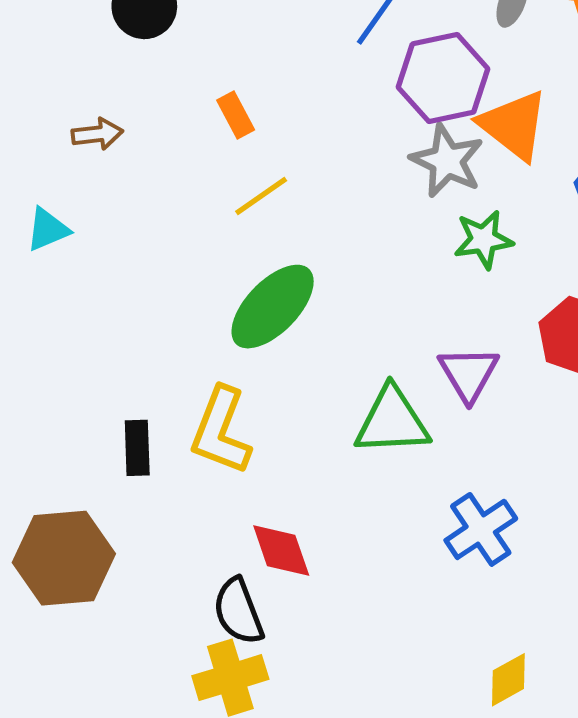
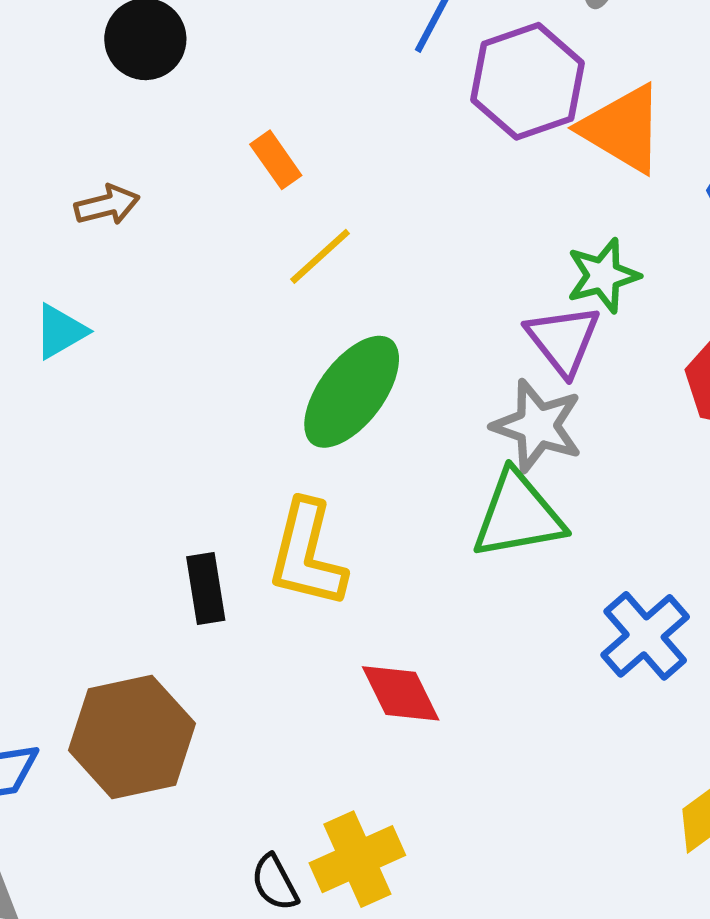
gray star: (447, 161) -> (537, 426), moved
purple triangle: (469, 374) -> (563, 340), moved
black semicircle: (238, 611) -> (275, 883), moved, size x0.7

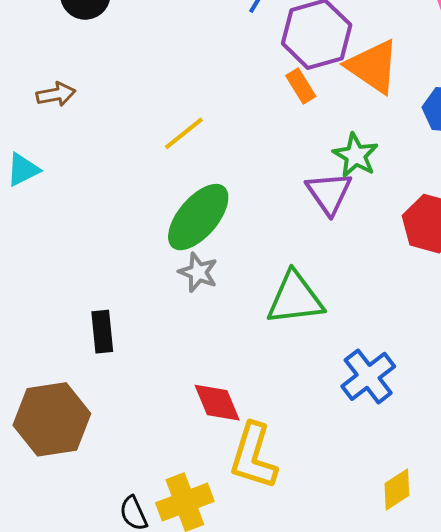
orange rectangle: (276, 160) -> (301, 86), moved
green star: (603, 276) -> (356, 155), turned -30
gray star: (537, 426) -> (198, 272), moved, size x0.7
yellow L-shape: (307, 554) -> (253, 456), moved

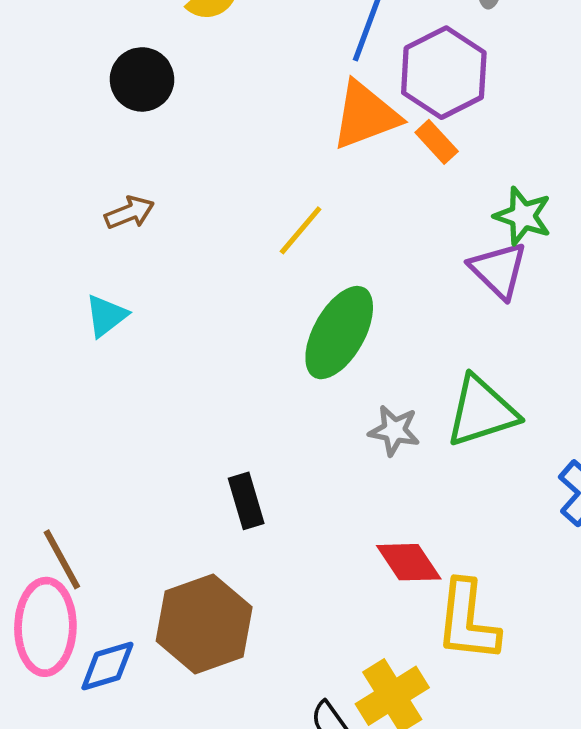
orange triangle: (373, 67) -> (365, 115), moved, turned -44
gray star: (198, 272) -> (394, 430), moved

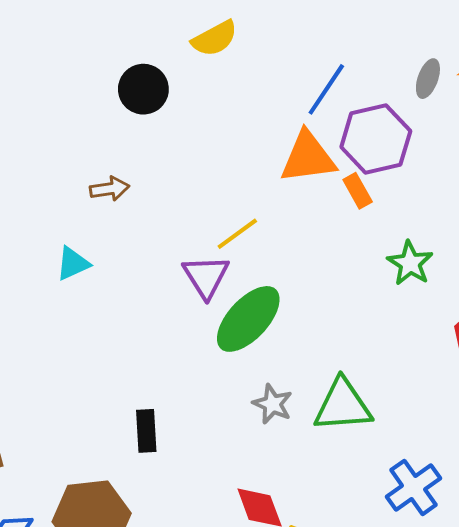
purple triangle: (498, 270) -> (206, 276), moved

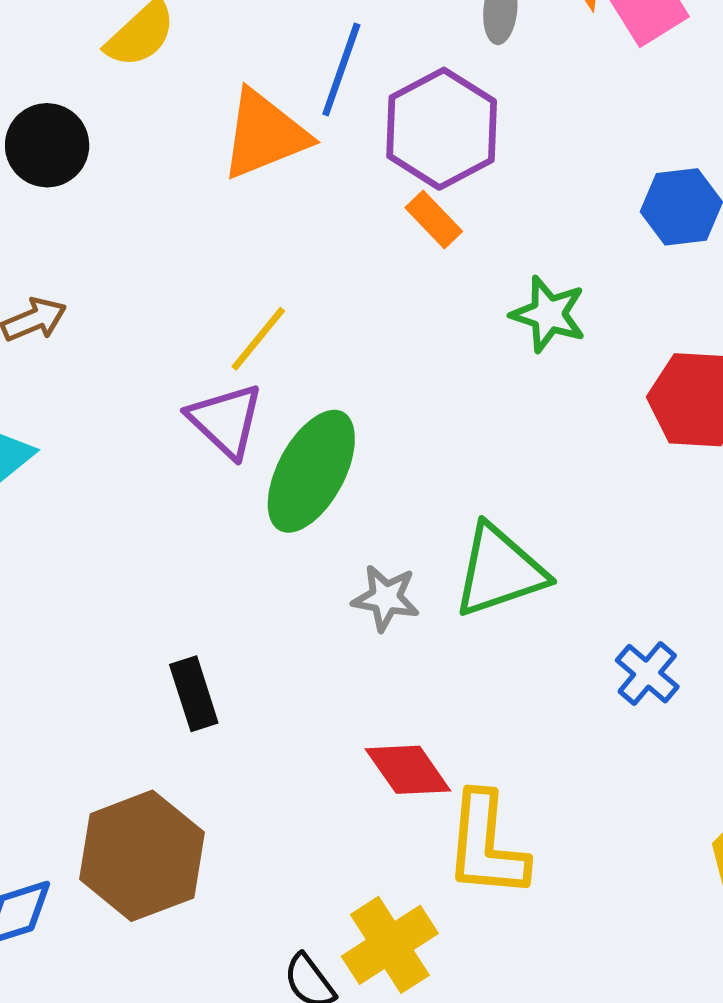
orange triangle: (308, 157) -> (264, 135), moved
blue cross: (414, 487) -> (647, 674), size x0.7

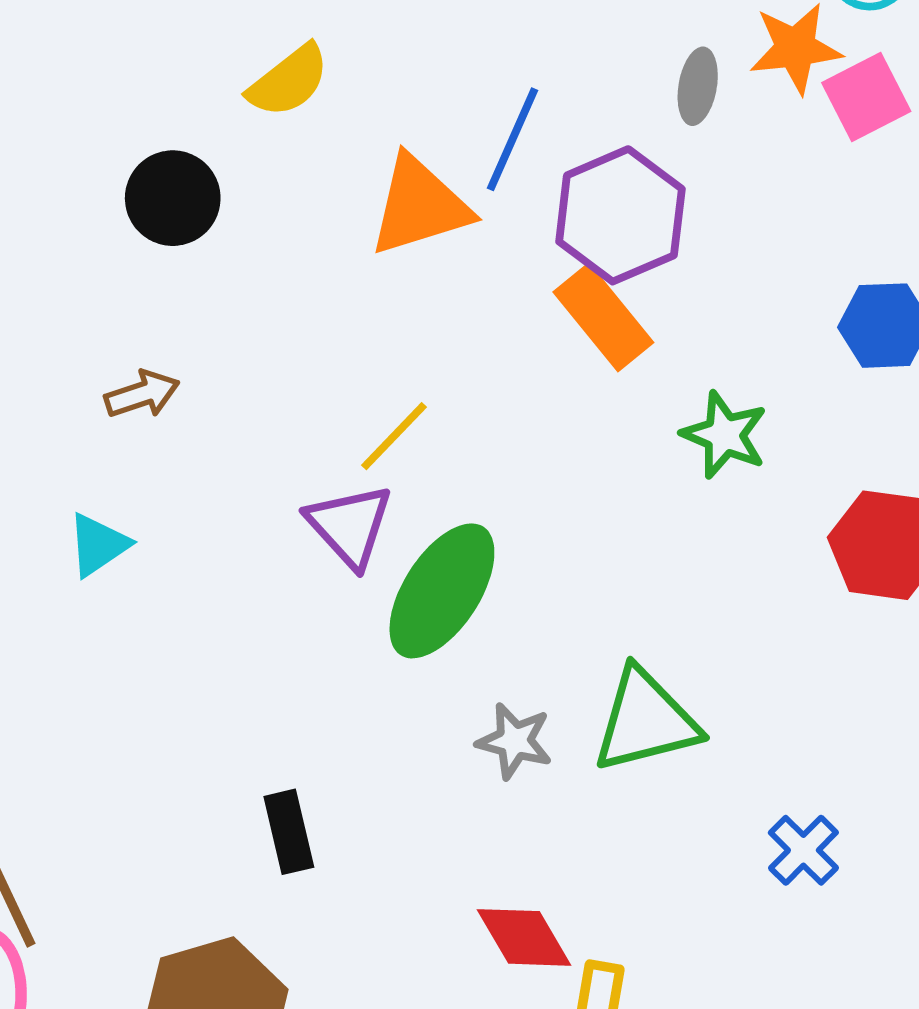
orange rectangle: (434, 219) -> (603, 317), size x1.6

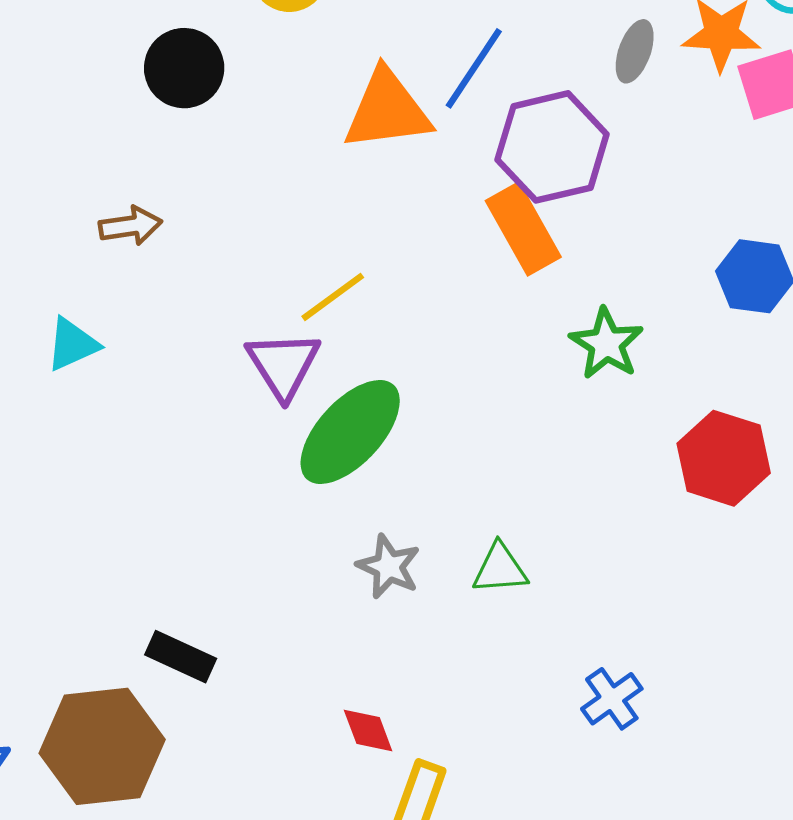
green triangle: (646, 721) -> (500, 569), size x0.6
black rectangle: (289, 832) -> (181, 657), moved, turned -62
red diamond: (524, 937) -> (368, 731), size x0.7

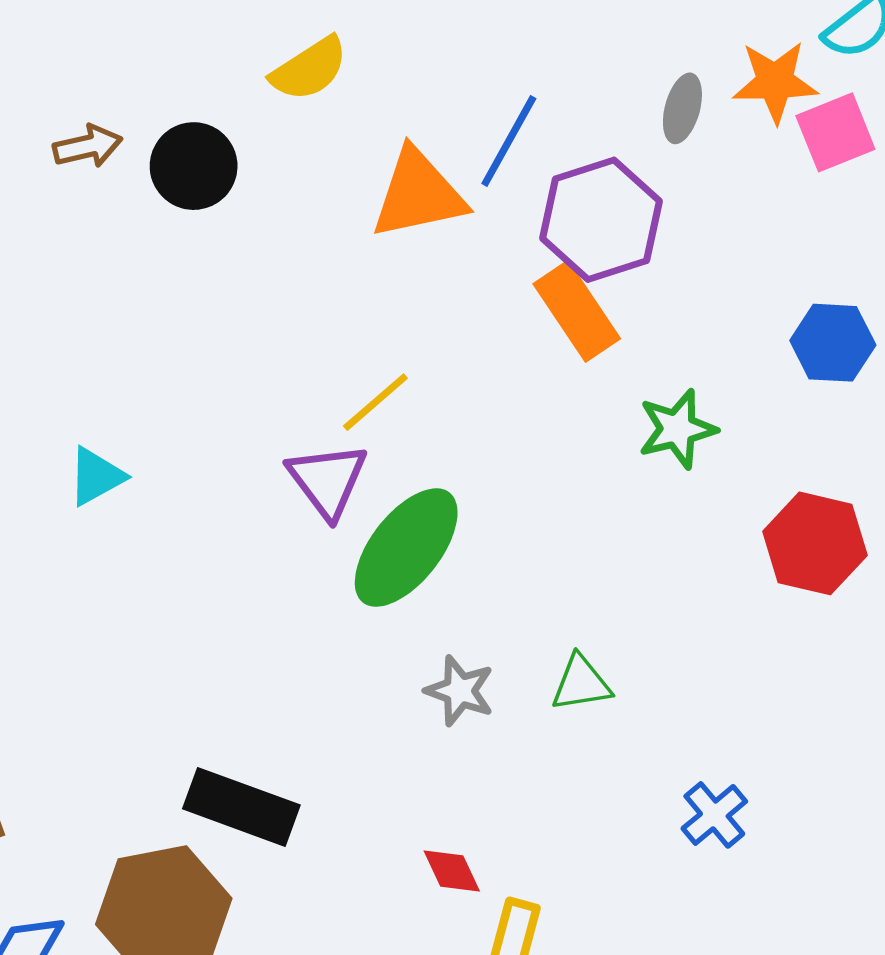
brown arrow: (130, 226) -> (88, 146), moved
green star: (606, 344) -> (677, 429), turned 30
black rectangle: (181, 657) -> (241, 807), size x1.5

